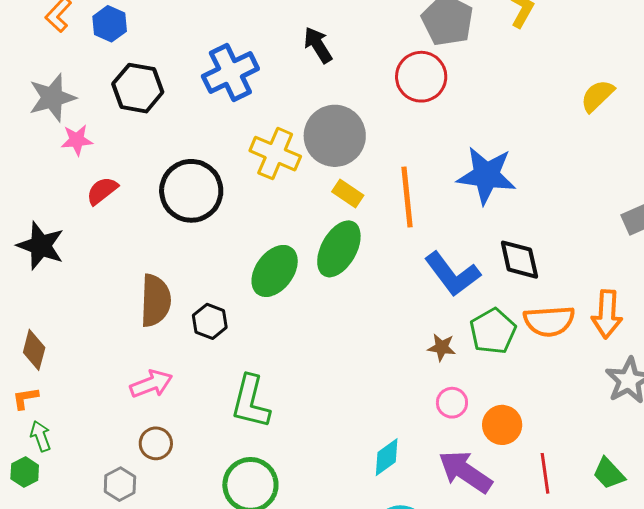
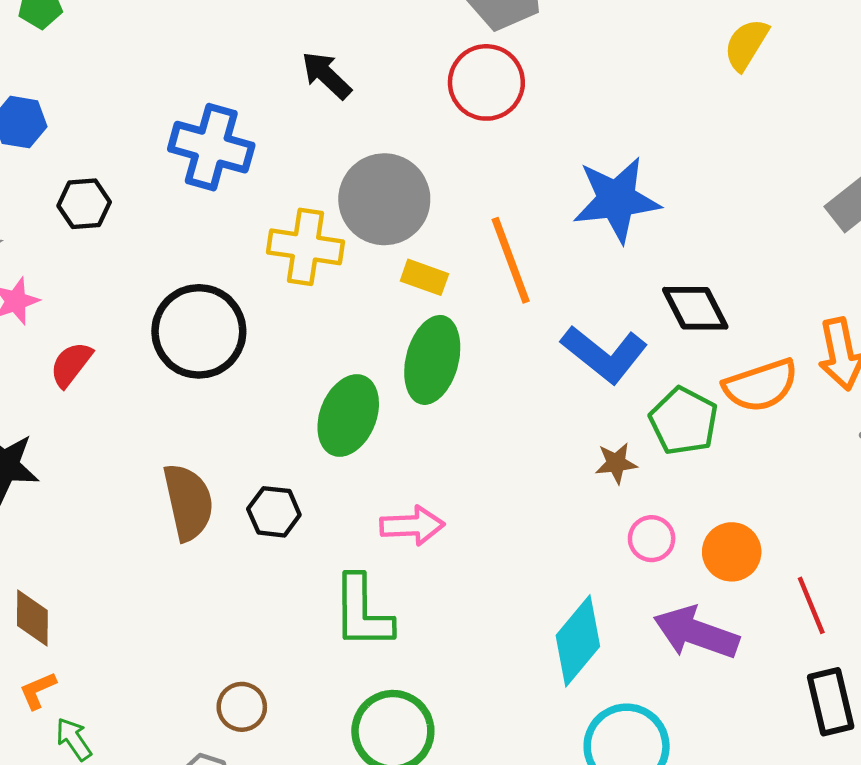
blue cross: (230, 73) -> (211, 147), turned -34
black hexagon: (138, 88) -> (84, 204), size x0.7
pink arrow: (151, 384) -> (412, 526), moved, turned 33
cyan diamond: (387, 457) -> (578, 641), size x1.5

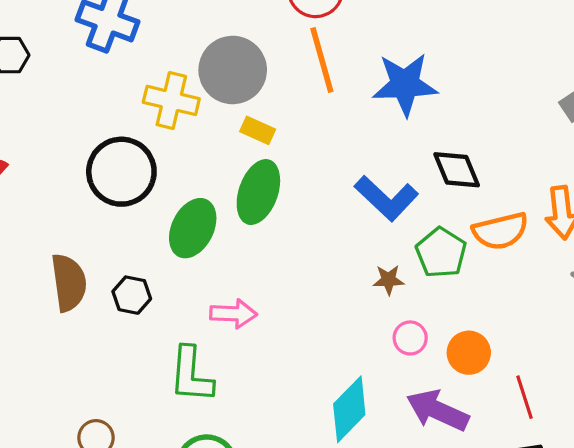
orange line: (511, 260) -> (322, 60), moved
black circle: (199, 331) -> (121, 172), moved

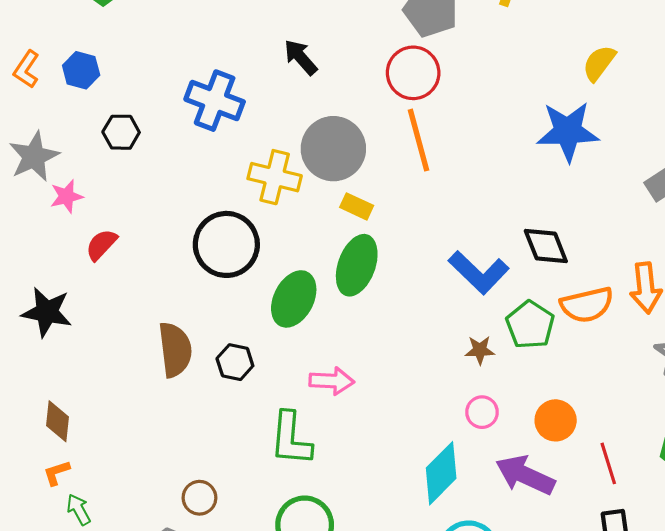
blue star: (405, 84) -> (568, 131), moved
pink circle: (410, 338) -> (482, 412), moved

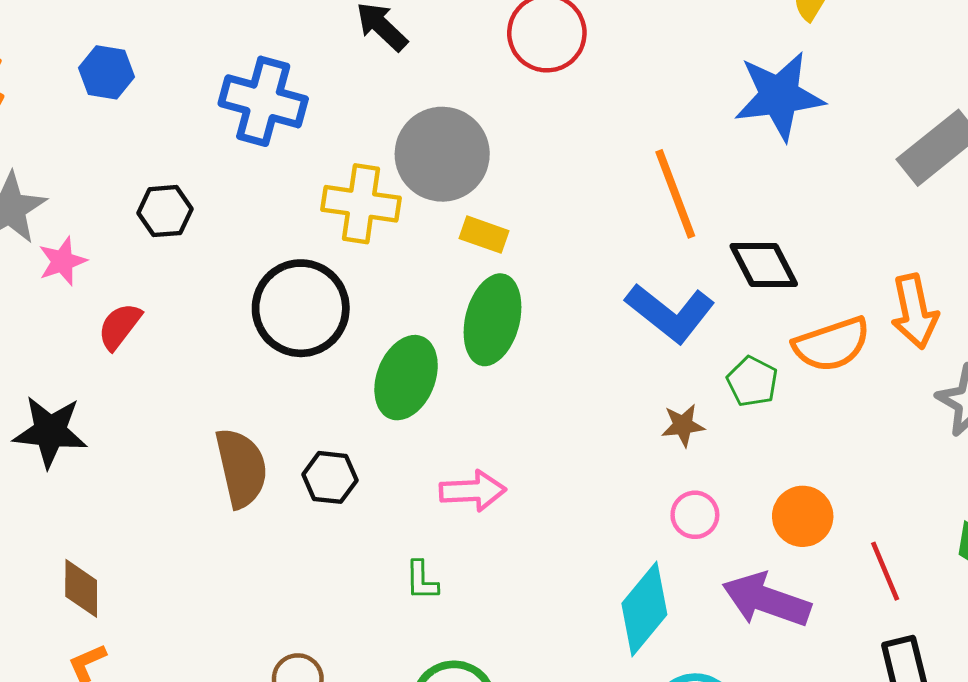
blue hexagon: (81, 70) -> (107, 72), moved
black hexagon: (121, 132) -> (165, 211), moved
orange line: (418, 140) -> (675, 194), moved
green pentagon: (530, 325) -> (752, 381), size x0.7
green L-shape: (291, 439) -> (422, 581), size x0.5

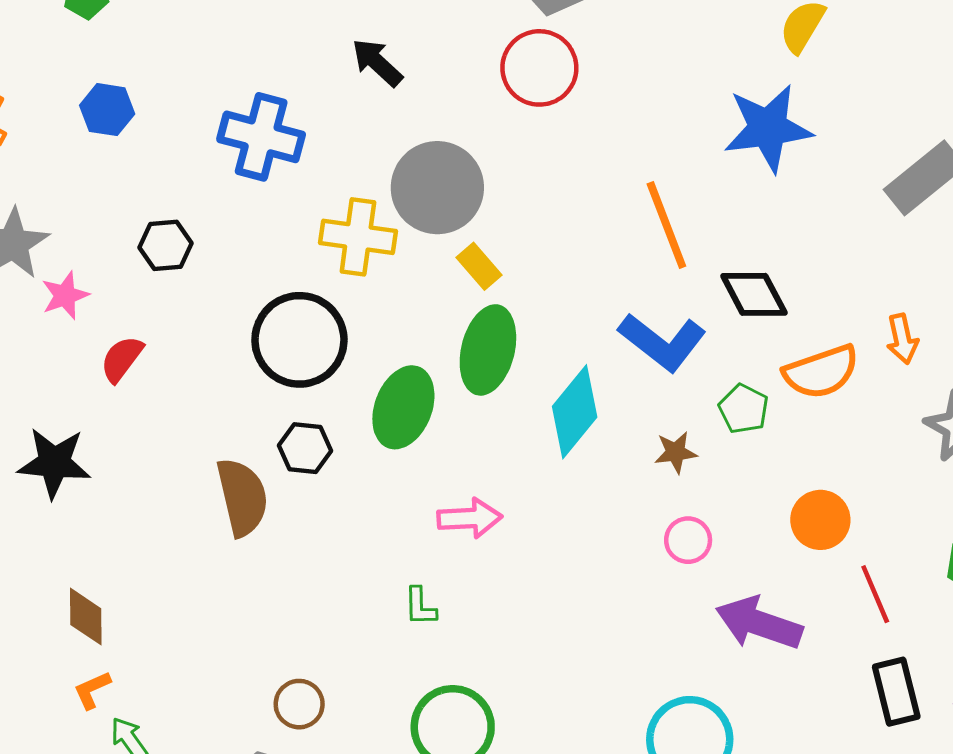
yellow rectangle: (484, 235) -> (479, 266), turned 30
orange arrow: (914, 311) -> (902, 339), size x0.7
black hexagon: (330, 477) -> (305, 448), moved
orange circle: (803, 516) -> (820, 520), moved
cyan diamond: (644, 609) -> (575, 412), moved

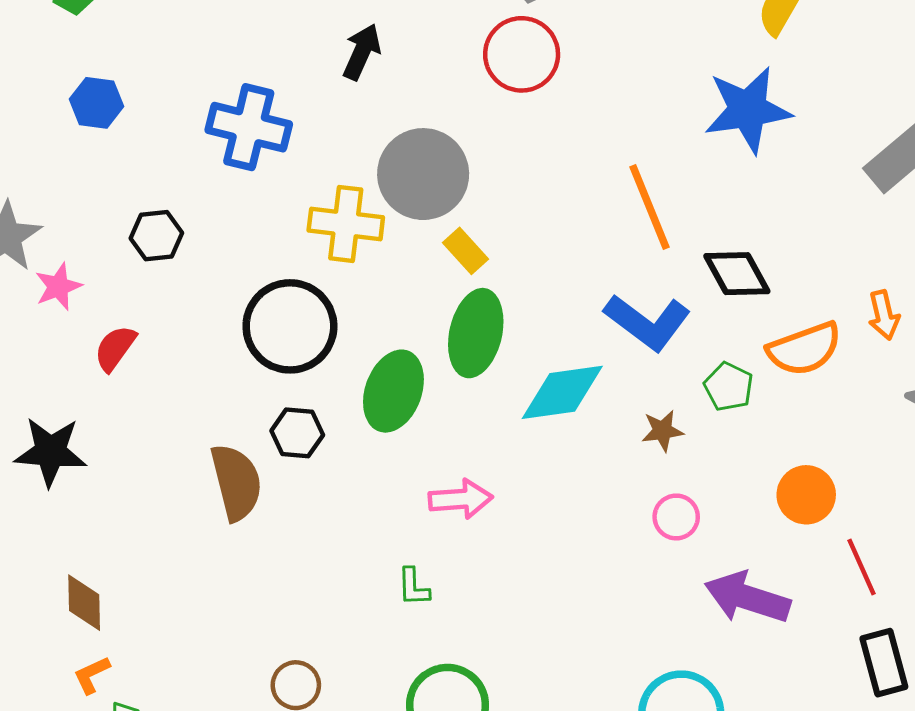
black arrow: (377, 63) -> (362, 52), turned 72
cyan diamond: (575, 412) -> (562, 392), turned 44

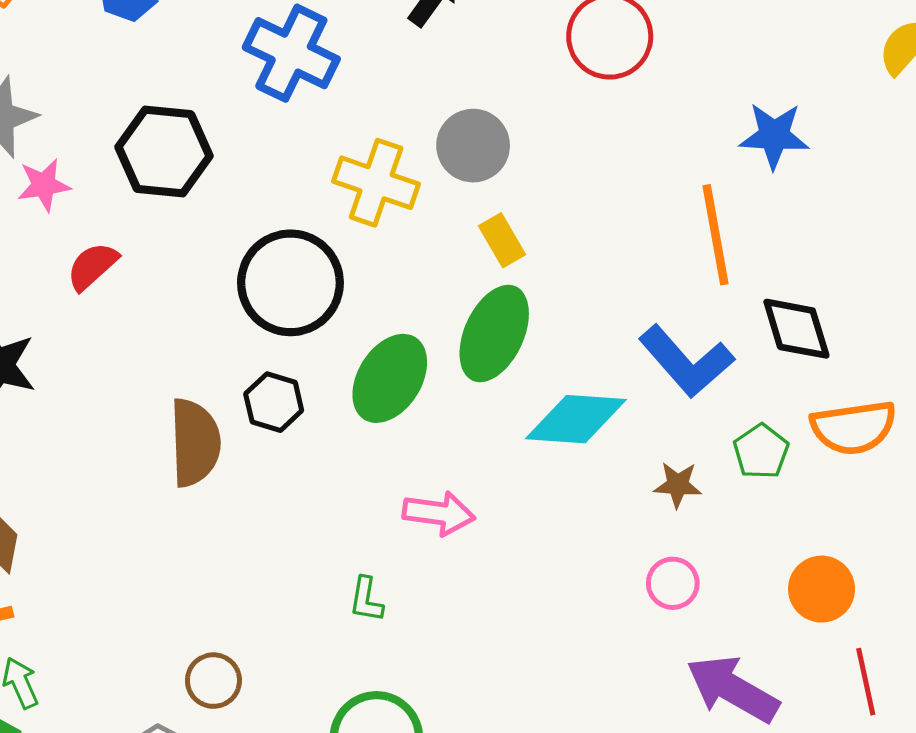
blue star: (748, 110) -> (774, 136), moved, size x0.7
gray circle: (423, 174) -> (473, 146), size x0.7
black hexagon: (156, 236) -> (164, 151), size x1.6

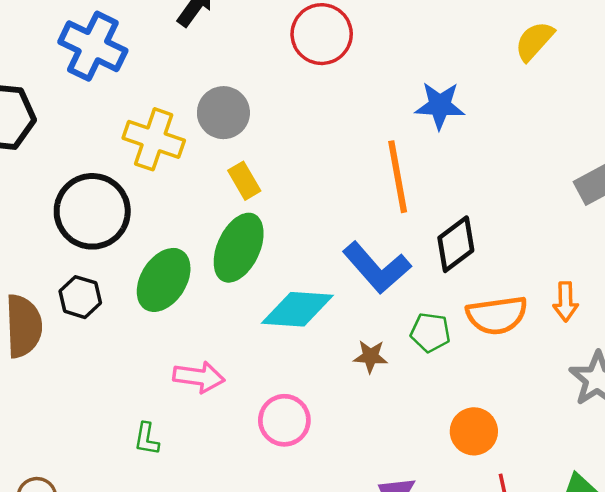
black diamond: (796, 329) -> (456, 244), turned 70
green pentagon: (761, 451) -> (430, 332), turned -30
pink circle: (673, 583) -> (284, 420), moved, size x1.4

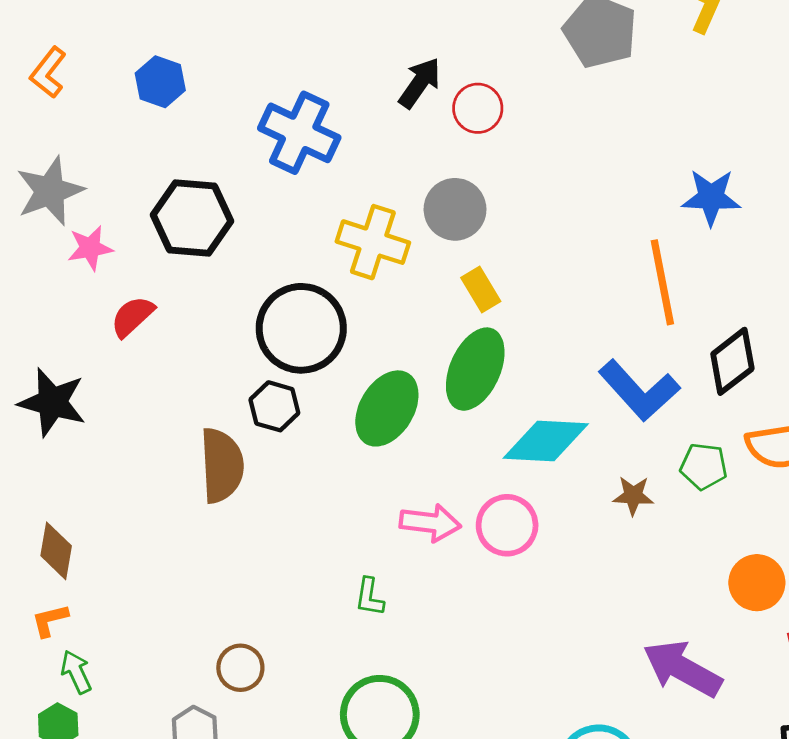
red circle: (322, 34) -> (478, 108), moved, size x0.7
black hexagon: (80, 297) -> (274, 406), moved
pink circle: (284, 420) -> (507, 525), moved

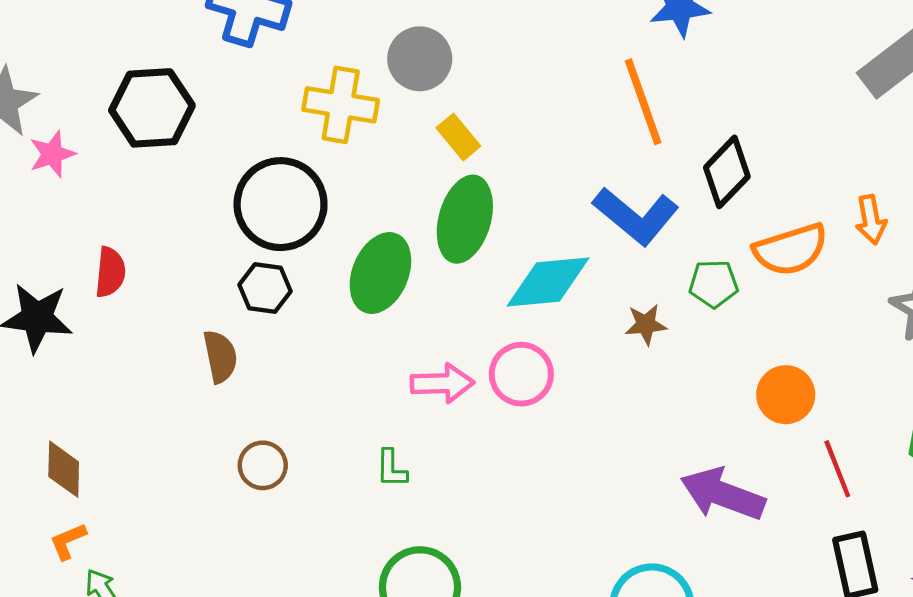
red semicircle: (132, 317) -> (110, 272), moved, turned 147
brown semicircle: (222, 465) -> (220, 356), size x0.7
brown circle: (240, 668) -> (263, 465), moved

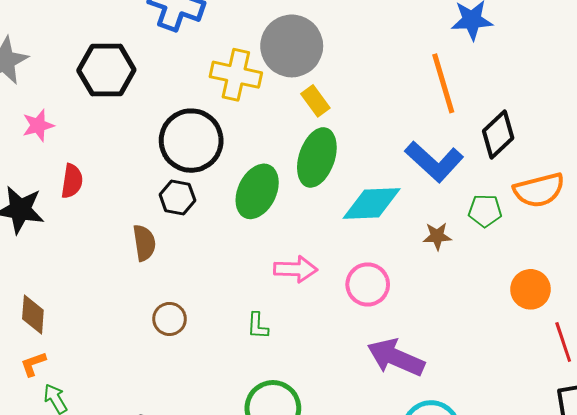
gray circle: (420, 59) -> (292, 46), size x1.4
pink star: (52, 154) -> (38, 125), moved
pink circle: (521, 374) -> (368, 284), moved
purple arrow: (723, 494) -> (396, 358), moved

